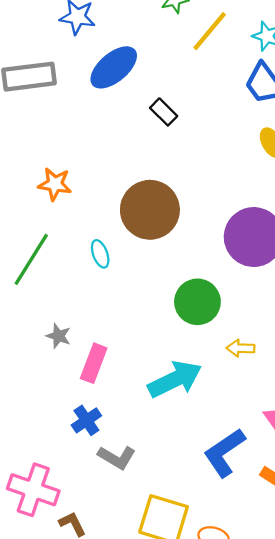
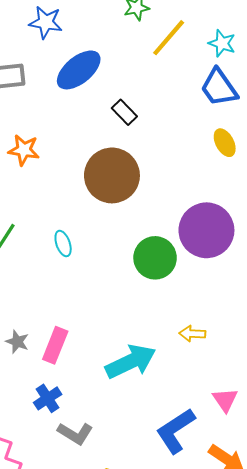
orange star: (55, 184) -> (24, 150), moved
brown circle: (150, 210) -> (112, 175), moved
green circle: (197, 302) -> (155, 258), moved
gray star: (58, 336) -> (17, 342), moved

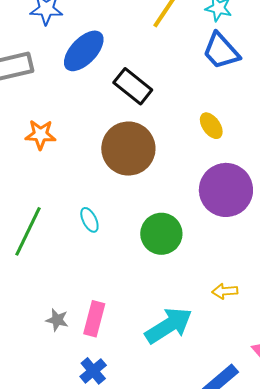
black rectangle: (124, 112) -> (133, 86), size x1.5
yellow ellipse: (225, 143) -> (211, 126), moved
green circle: (155, 258) -> (161, 234), moved

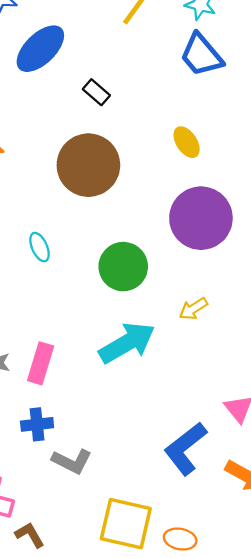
black rectangle: (133, 86) -> (96, 92), size x0.6
yellow arrow: (225, 291) -> (193, 309), moved, turned -30
cyan arrow: (169, 325) -> (127, 343), moved
blue cross: (93, 371) -> (37, 424), turned 32

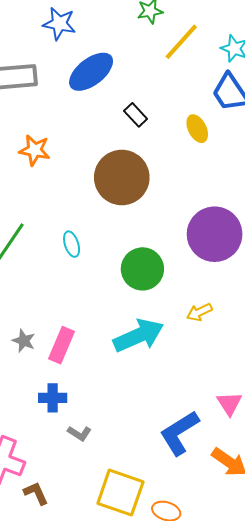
yellow ellipse: (187, 142) -> (197, 129), moved
gray L-shape: (72, 461) -> (79, 433), size x0.7

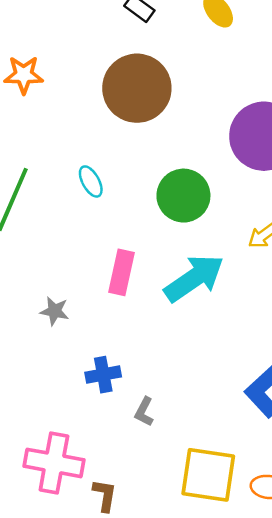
pink rectangle: (61, 345) -> (122, 272), moved
gray L-shape: (79, 433) -> (144, 412), turned 95
brown L-shape: (36, 493) -> (105, 495), turned 44

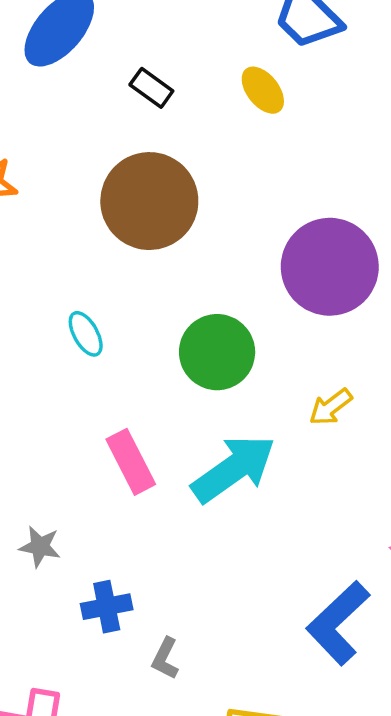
pink rectangle: (122, 272) -> (131, 462), turned -39
gray star: (55, 311) -> (40, 547), moved

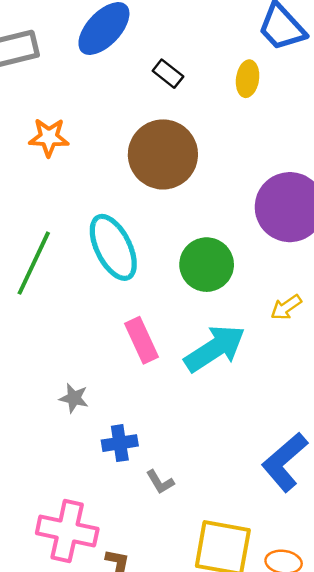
yellow ellipse: (263, 90) -> (248, 79), turned 44
cyan ellipse: (86, 334) -> (113, 247), size x2.0
gray L-shape: (165, 658) -> (160, 482), turned -60

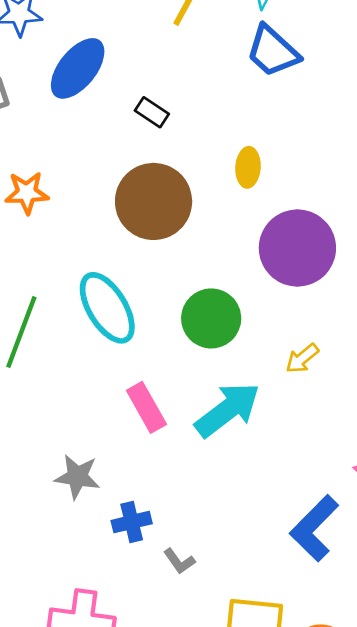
yellow ellipse: (248, 79) -> (248, 167), moved
gray star: (74, 398) -> (77, 477), size x1.4

